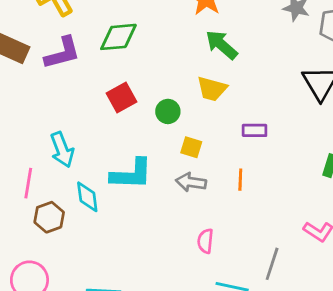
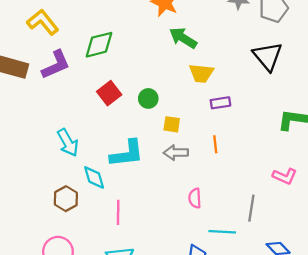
yellow trapezoid: (212, 89) -> (201, 73), moved
pink line: (28, 183) -> (118, 212), moved

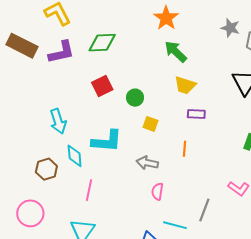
gray arrow: (176, 153) -> (147, 163), moved

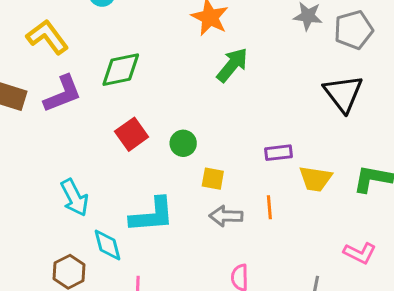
green arrow: (176, 52) -> (232, 65), turned 95
yellow trapezoid: (185, 85) -> (315, 179), moved
gray arrow: (147, 163) -> (226, 216), moved

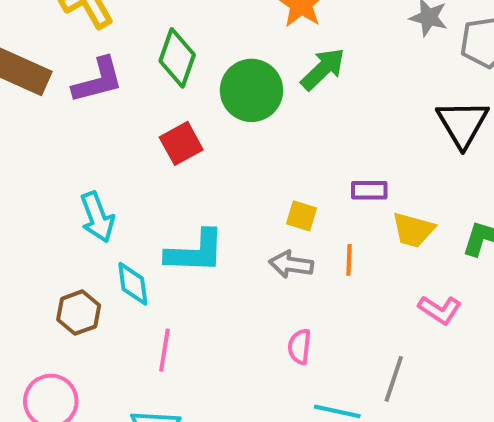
green diamond: (121, 70) -> (177, 58), turned -66
green circle: (183, 143) -> (251, 90), moved, size x1.8
yellow square: (213, 179) -> (302, 216), moved
pink L-shape: (360, 253) -> (440, 310), moved

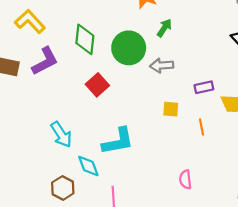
green arrow: (323, 69) -> (164, 28), size x0.7
gray arrow: (291, 264) -> (162, 65), moved

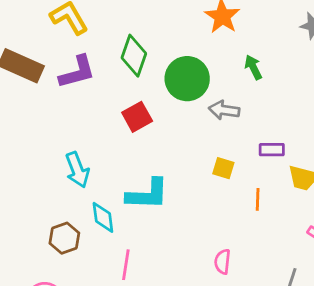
green arrow: (164, 28) -> (253, 67), moved, turned -72

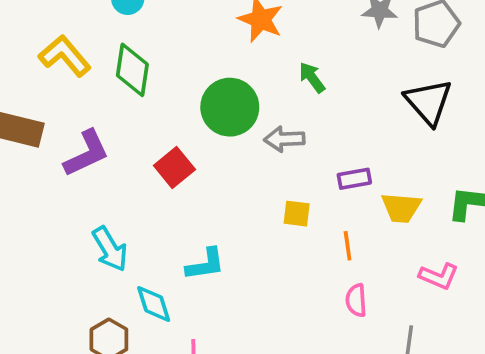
green diamond: (134, 56) -> (132, 70), moved
purple L-shape: (77, 72) -> (86, 153), moved
cyan L-shape: (147, 194) -> (205, 264), size x0.7
pink semicircle: (222, 262) -> (356, 300), moved

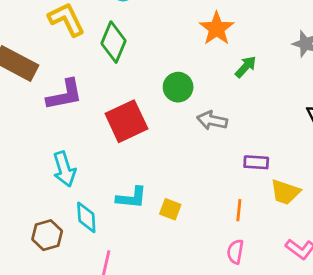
green arrow: (312, 78) -> (246, 67), moved, turned 65
green circle: (230, 107) -> (178, 87), size x0.7
red square: (174, 167) -> (126, 121), size x1.4
yellow square: (297, 214) -> (170, 209), moved

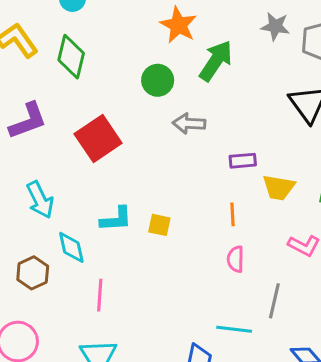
green arrow: (246, 67) -> (216, 61), size x1.6
green circle: (178, 87) -> (158, 80), moved

